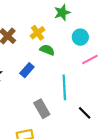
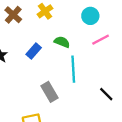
green semicircle: (47, 50) -> (62, 42), moved
black line: (85, 113) -> (106, 94), moved

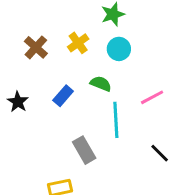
cyan circle: (90, 16) -> (119, 49), moved
pink line: (101, 40) -> (152, 97), moved

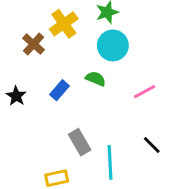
yellow cross: (78, 43) -> (64, 24), moved, size x1.4
cyan circle: (119, 49) -> (113, 45), size x1.4
cyan line: (116, 120) -> (110, 162), moved

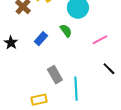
green semicircle: (96, 79) -> (66, 31), turned 32
black line: (152, 145) -> (109, 69), moved

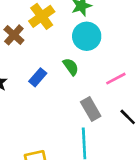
gray rectangle: (55, 75) -> (91, 109), moved

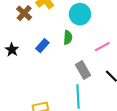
green semicircle: (71, 67) -> (68, 37), turned 40

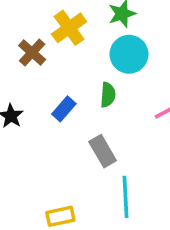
gray rectangle: (83, 70) -> (103, 151), moved

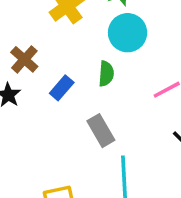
brown cross: (32, 53) -> (24, 59), moved

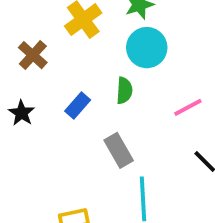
brown cross: (24, 59) -> (33, 55), moved

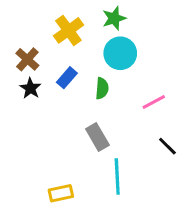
blue rectangle: (78, 106) -> (67, 78), moved
black star: (22, 113) -> (30, 88), moved

